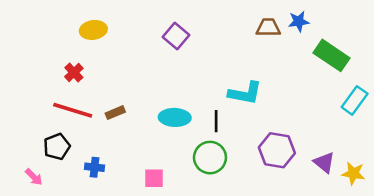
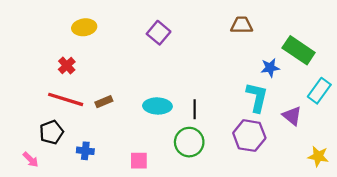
blue star: (299, 21) -> (270, 68), moved
cyan L-shape: (245, 93) -> (257, 97), moved, turned -88
purple triangle: (324, 162) -> (292, 116), moved

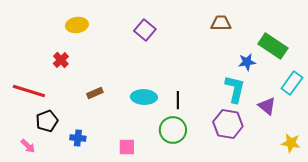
red line: (66, 99) -> (29, 91), moved

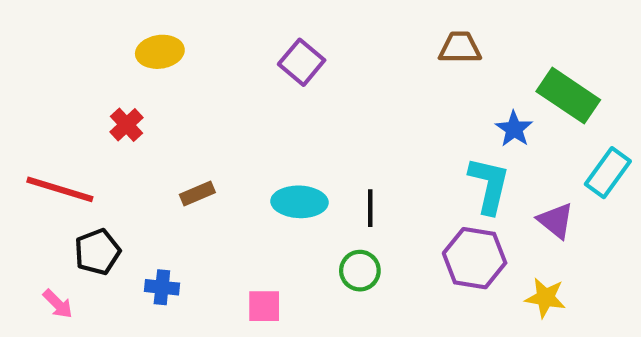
blue star: (247, 62) -> (514, 129), turned -30
green circle: (173, 130) -> (360, 271), size x0.7
yellow star: (291, 143) -> (545, 298), moved

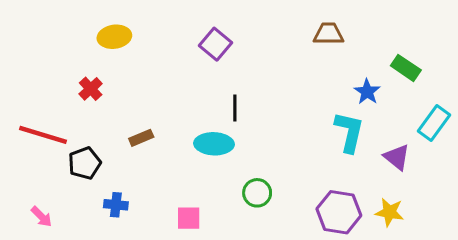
green rectangle: (568, 96) -> (406, 68), size x0.7
black line: (370, 208) -> (235, 108), moved
black pentagon: (97, 252) -> (85, 163), moved
purple hexagon: (475, 258) -> (339, 212), moved

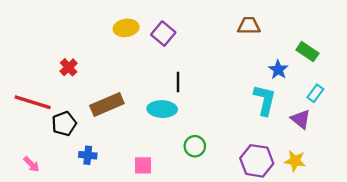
yellow ellipse: (114, 37) -> (126, 28), moved
cyan rectangle: (434, 123) -> (315, 93), moved, size x0.7
brown rectangle: (141, 138) -> (107, 105), size x1.8

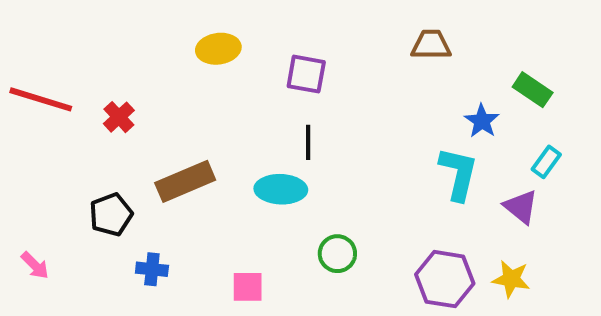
purple square: (163, 34) -> (306, 74), moved, turned -30
red line: (33, 102) -> (41, 99), moved
pink arrow: (31, 164) -> (35, 265), moved

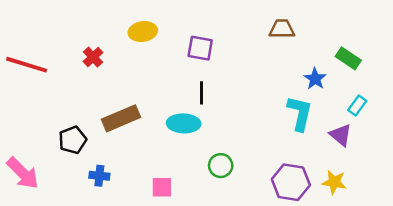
red cross: (119, 117) -> (93, 57), moved
pink arrow: (35, 265) -> (23, 173), size x1.8

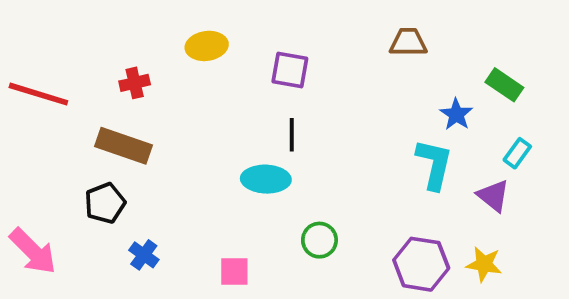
red cross: (93, 57) -> (135, 83), turned 30
brown rectangle: (121, 118) -> (123, 146), moved, turned 42
blue cross: (99, 176) -> (144, 255), turned 30

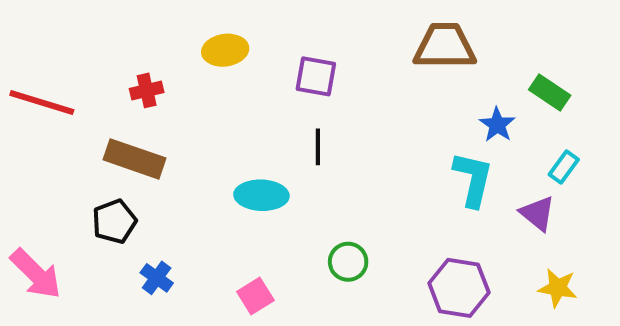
brown trapezoid: (408, 42) -> (445, 46), size x1.5
cyan ellipse: (266, 179) -> (261, 195), moved
yellow star: (484, 264) -> (558, 288), moved
pink square: (234, 272) -> (255, 296), turned -32

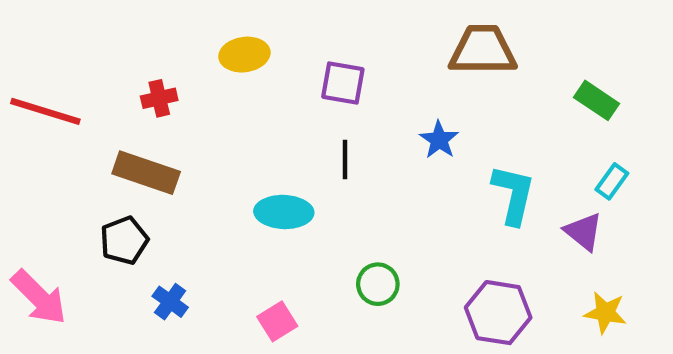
blue star: (497, 125) -> (439, 140), moved

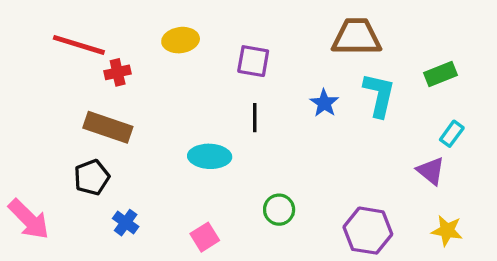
green rectangle: (597, 100) -> (440, 74), turned -56
red line: (45, 111) -> (79, 45), moved
cyan L-shape: (513, 194) -> (379, 95), moved

